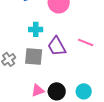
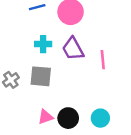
pink line: (86, 42) -> (103, 60), turned 63
purple trapezoid: (57, 46) -> (73, 49), moved

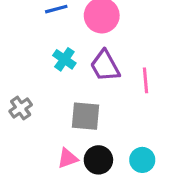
cyan cross: (43, 44) -> (64, 59), turned 35
gray square: (41, 76) -> (85, 116), moved

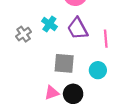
gray cross: (21, 108) -> (24, 34), moved
cyan circle: (142, 160) -> (98, 70), moved

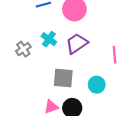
purple trapezoid: (78, 28) -> (77, 44), turned 85
pink line: (106, 39) -> (114, 55), moved

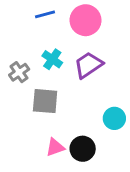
gray square: (63, 78) -> (45, 101), moved

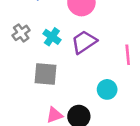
gray cross: (19, 72) -> (21, 33), moved

